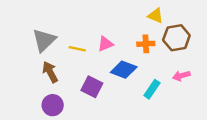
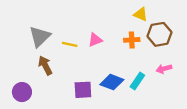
blue diamond: (124, 70) -> (112, 82), moved
purple square: (92, 87) -> (83, 90), moved, turned -30
purple circle: (53, 105) -> (22, 92), moved

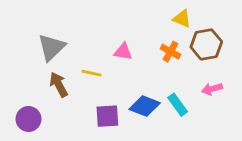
pink triangle: (95, 40) -> (123, 52), turned 32
orange cross: (132, 40) -> (170, 52), turned 32
yellow line: (70, 44) -> (92, 73), moved
cyan rectangle: (137, 81) -> (178, 105), turned -70

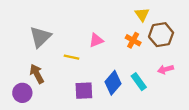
yellow triangle: (182, 19) -> (142, 15), turned 32
pink triangle: (123, 52) -> (96, 40), turned -32
brown arrow: (59, 85) -> (37, 74), moved
blue diamond: (145, 106) -> (113, 83), turned -70

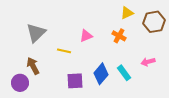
yellow triangle: (142, 15) -> (127, 13), turned 40
brown hexagon: (161, 35) -> (154, 22), moved

